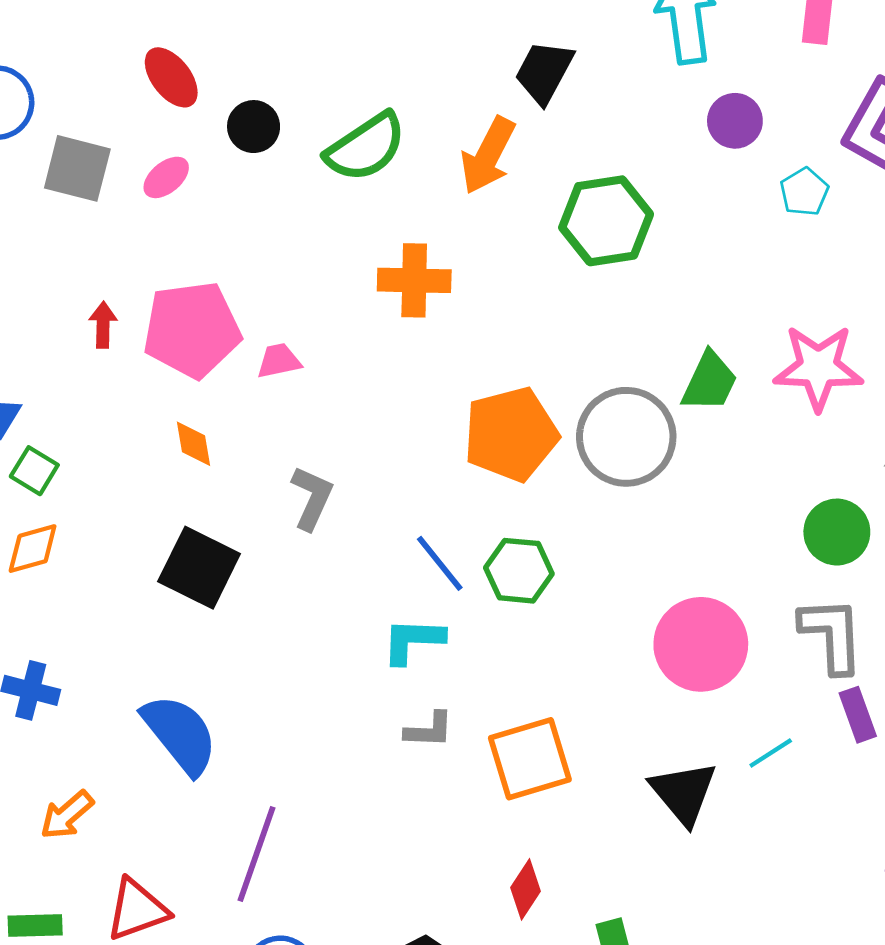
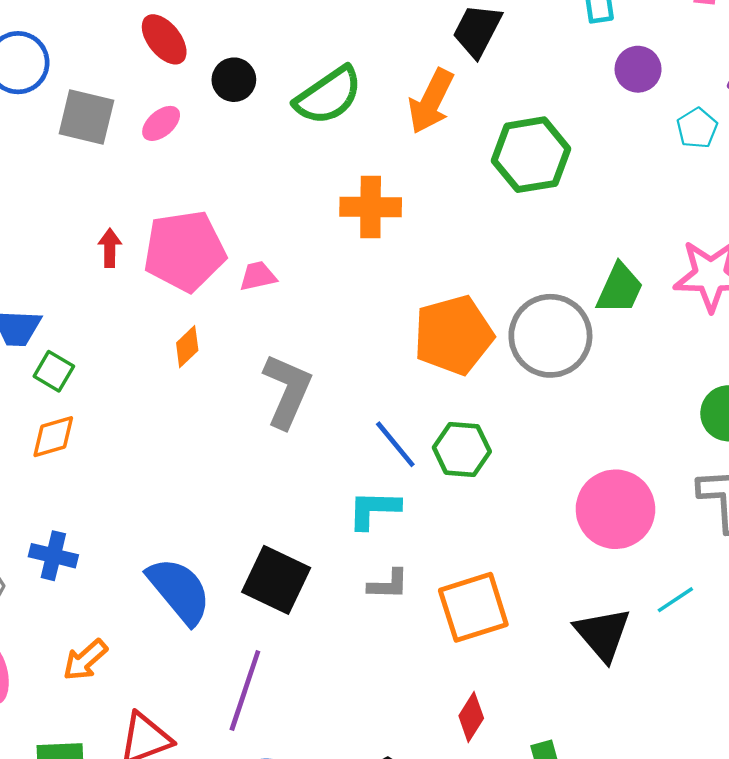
orange diamond: (194, 444) -> (187, 347), turned 57
gray L-shape: (312, 498) -> (287, 391), size x1.4
black square: (199, 568) -> (276, 580), moved

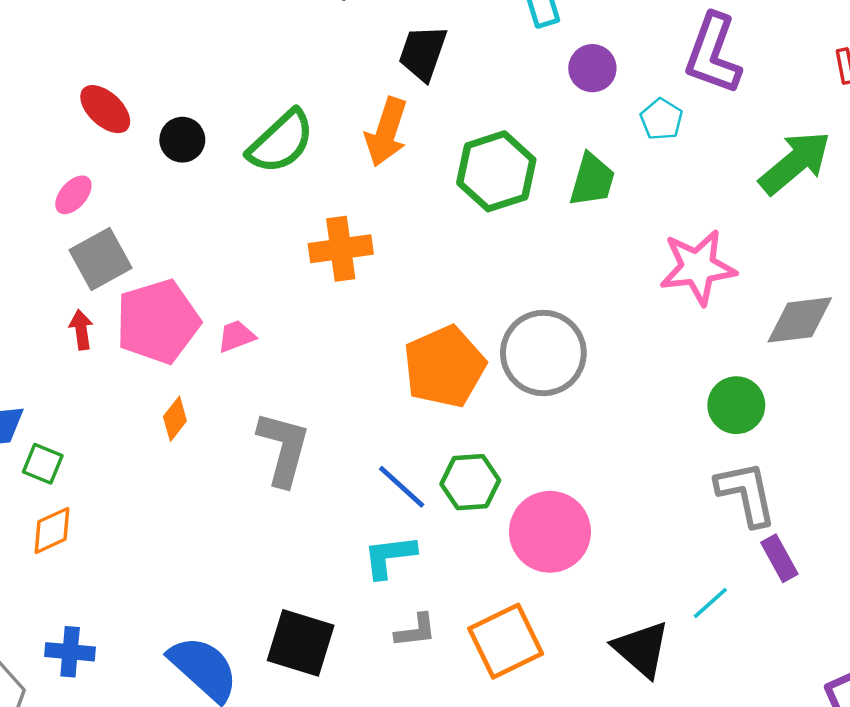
gray square: (86, 117) -> (101, 259), moved, turned -34
pink ellipse: (161, 123) -> (73, 195), moved
green trapezoid: (620, 289) -> (592, 180), moved
pink circle: (615, 509) -> (550, 532), moved

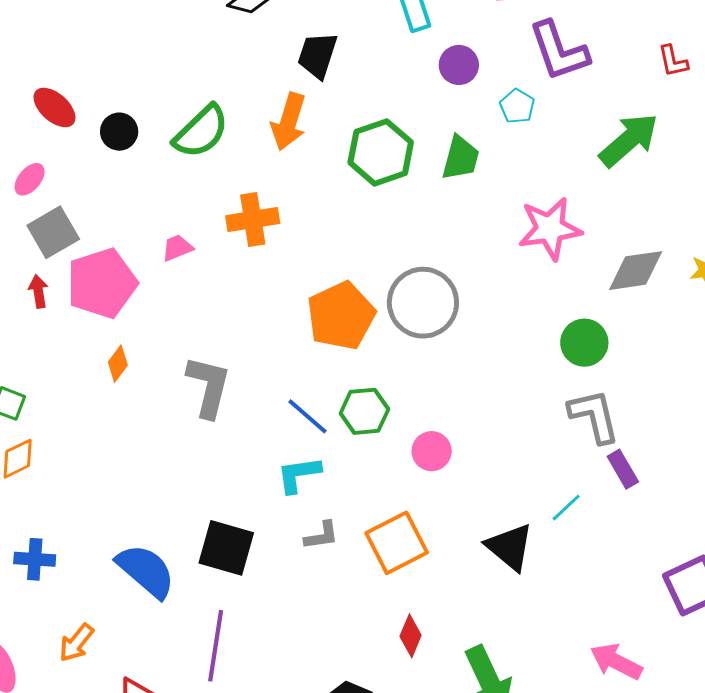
purple L-shape: (713, 54) -> (559, 51), turned -38
pink trapezoid: (236, 336) -> (177, 248), moved
pink circle: (550, 532) -> (432, 451), size x0.6

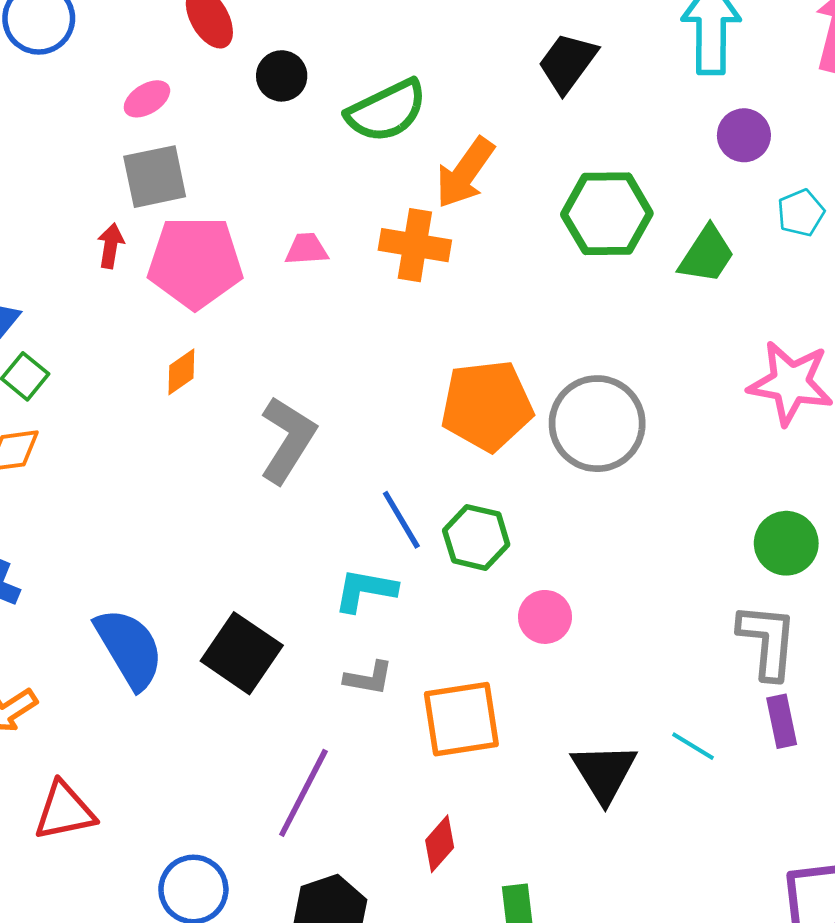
orange arrow: (289, 122) -> (465, 173), moved
cyan line: (566, 508) -> (693, 746), turned 56
purple line: (216, 646) -> (303, 793), moved

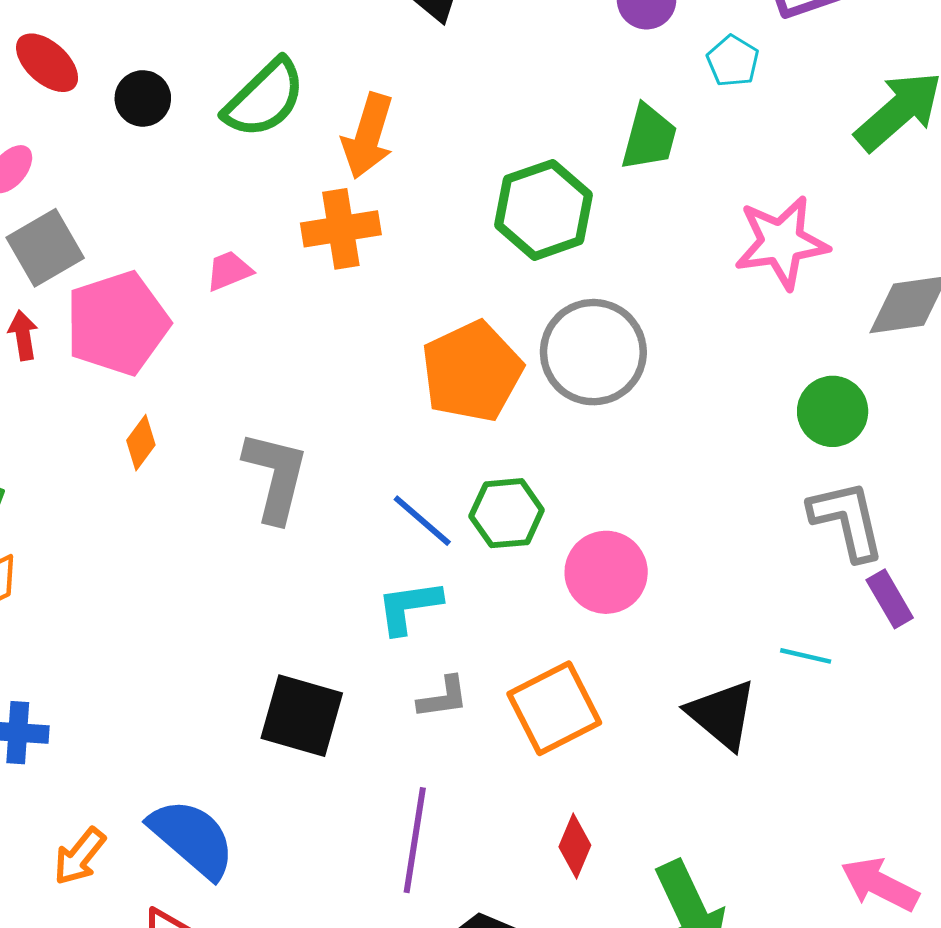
green hexagon: (607, 214) -> (544, 210), moved
pink circle: (545, 617) -> (606, 572), size x1.4
blue semicircle: (129, 648) -> (192, 838), moved

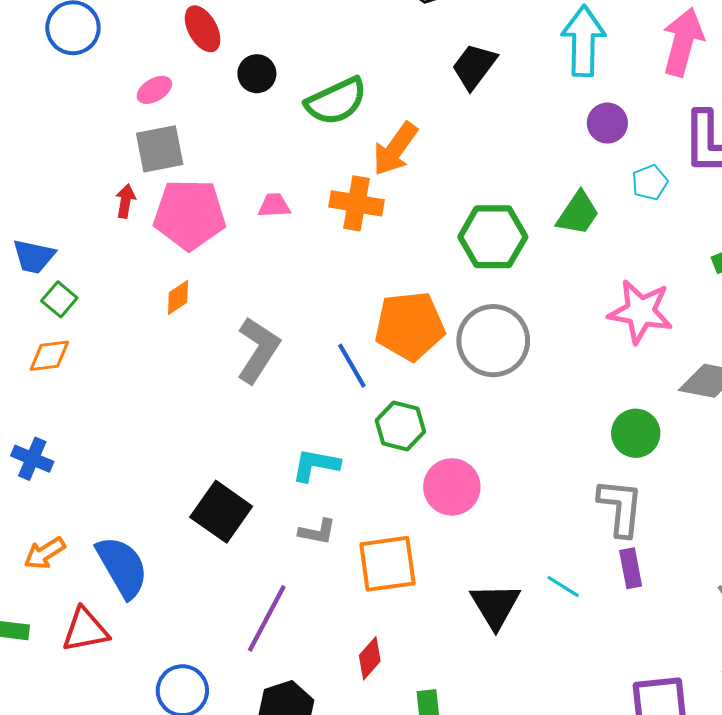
blue line: (422, 521) -> (352, 366), moved

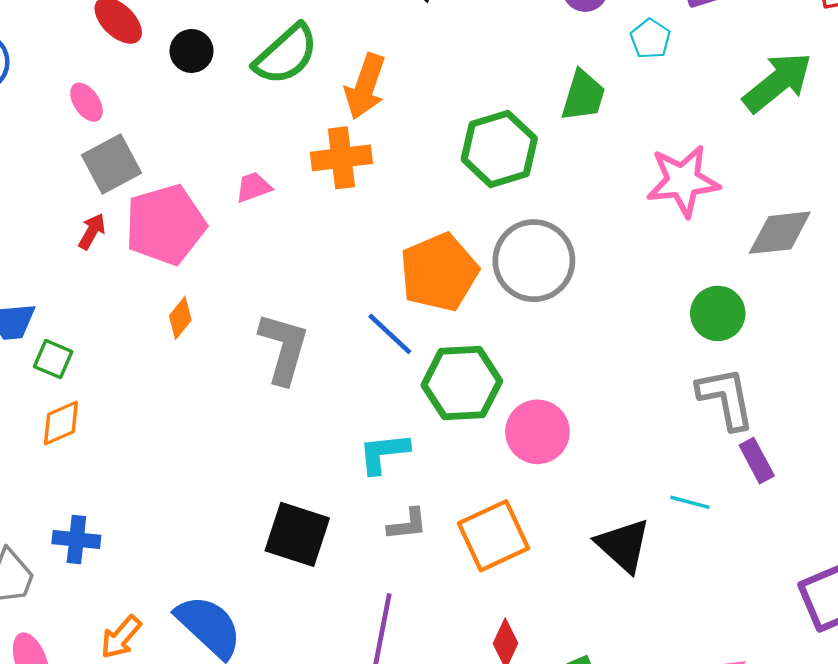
pink ellipse: (154, 90) -> (86, 102), turned -76
red arrow: (125, 201) -> (92, 231), turned 36
green hexagon: (400, 426) -> (462, 383), size x1.4

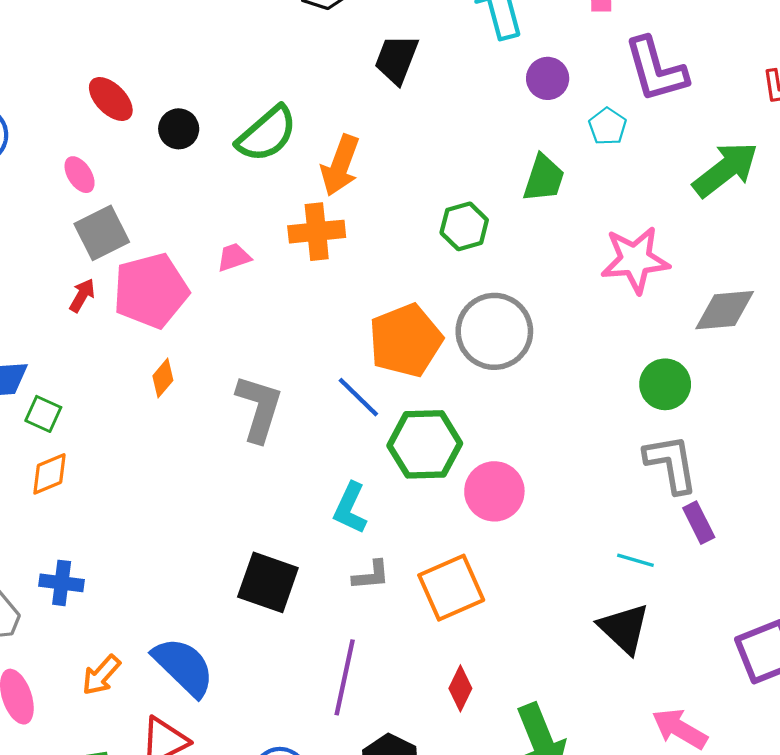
green hexagon: (499, 149) -> (464, 226), size x0.7
cyan L-shape: (384, 453) -> (350, 508), turned -60
black triangle: (623, 545) -> (624, 628), moved

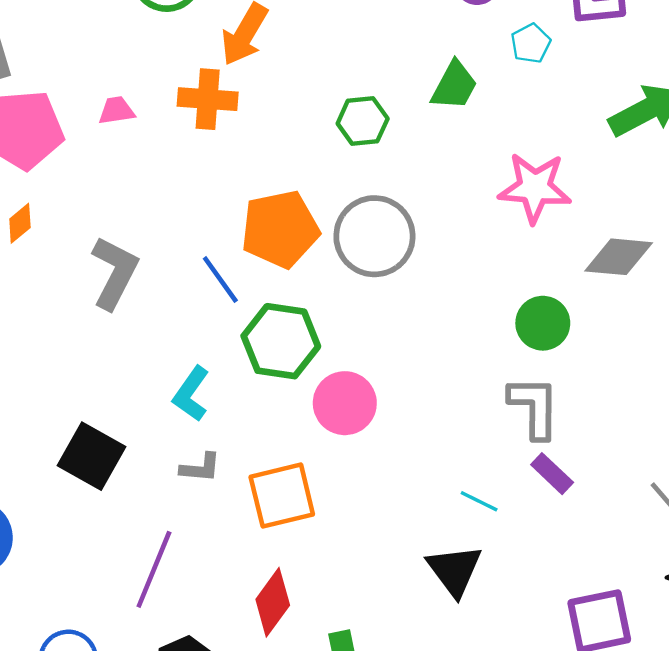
purple rectangle: (699, 523) -> (552, 474), turned -30
red diamond: (460, 688) -> (273, 602), size x1.4

